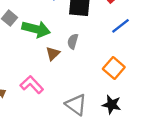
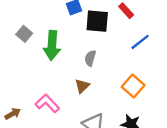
green arrow: (36, 29) -> (52, 45), turned 80
brown triangle: (53, 54) -> (82, 86), moved

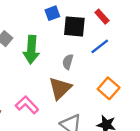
blue line: (140, 42) -> (100, 46), moved
brown triangle: (82, 86) -> (60, 88), size x1.6

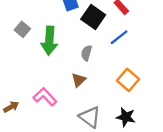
black square: (74, 26) -> (93, 17), turned 30
brown triangle: (60, 88) -> (79, 80), size x0.6

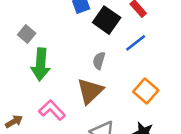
green arrow: (49, 41) -> (41, 64), moved
brown triangle: (79, 80) -> (90, 91), size x1.6

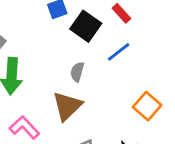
orange square: (146, 91) -> (147, 106), moved

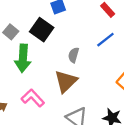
black square: (86, 26) -> (42, 30), moved

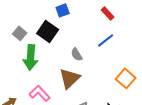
gray semicircle: (74, 55) -> (77, 54), turned -48

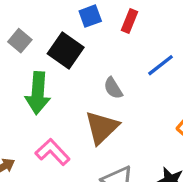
red rectangle: (108, 13) -> (129, 21), moved, turned 64
gray square: (20, 33) -> (20, 41), moved

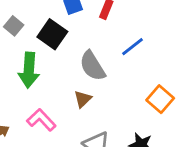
gray semicircle: (113, 88) -> (92, 66), size x1.6
brown triangle: (102, 127) -> (83, 99), size x0.6

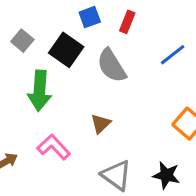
blue line: (133, 47) -> (173, 55), moved
gray semicircle: (92, 66) -> (112, 66), moved

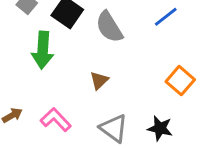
pink L-shape: (54, 147) -> (56, 120), moved

